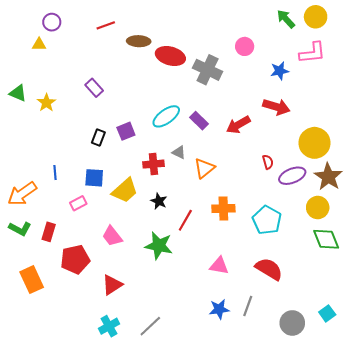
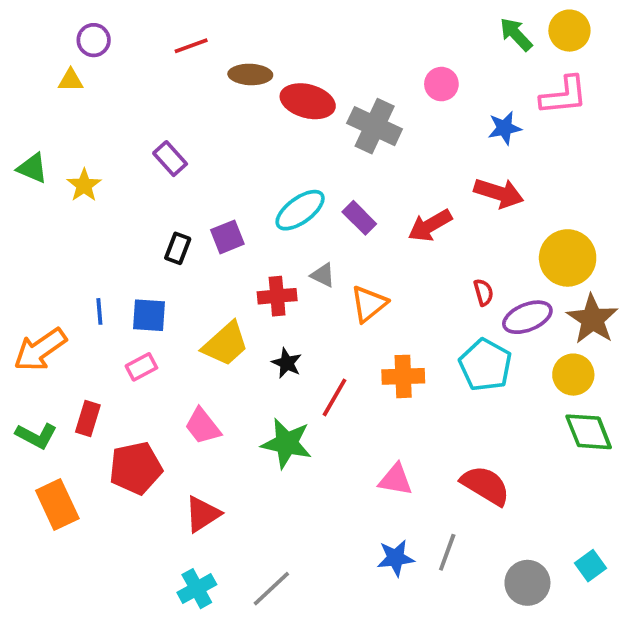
blue square: (94, 178) -> (149, 315), moved
cyan pentagon: (267, 220) -> (485, 365), moved
green L-shape: (20, 229) -> (36, 436), moved

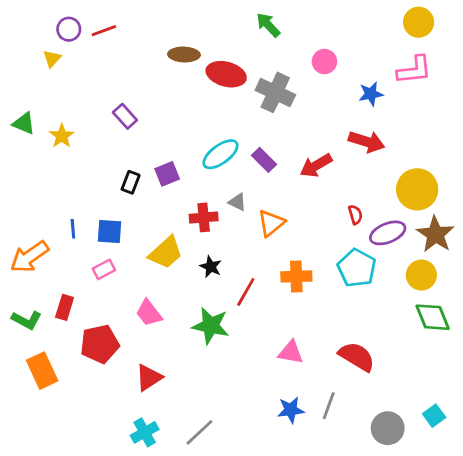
green arrow: (516, 34) -> (268, 25), moved
red line: (191, 46) -> (104, 31), moved
yellow triangle: (71, 80) -> (52, 59), turned -48

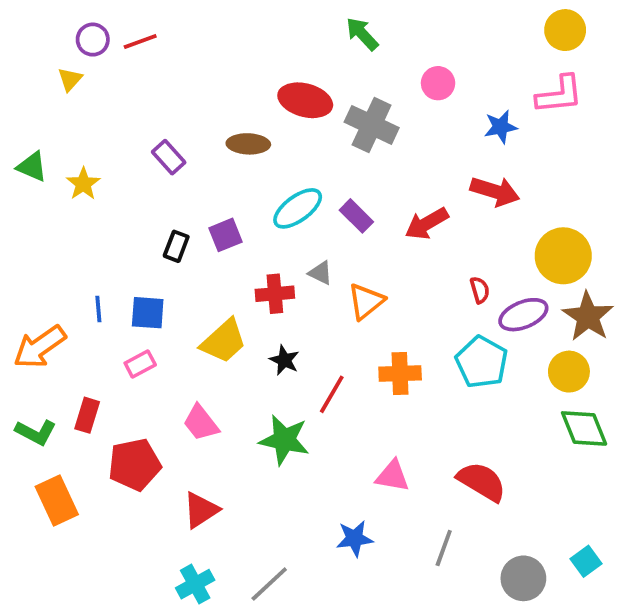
brown ellipse: (184, 55) -> (248, 144), moved
blue star: (291, 410) -> (355, 539), moved

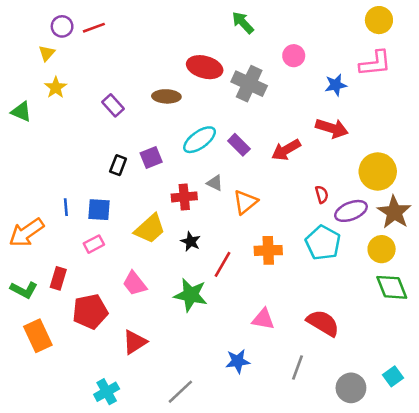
yellow star: (83, 184) -> (56, 87), moved
cyan cross: (195, 584) -> (107, 392), moved

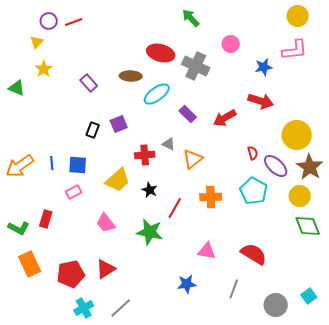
cyan ellipse: (200, 140) -> (157, 94), moved
purple ellipse: (351, 211) -> (276, 166), turned 65
orange arrow: (26, 233) -> (20, 166), moved
red pentagon: (90, 312) -> (71, 274), moved
gray line: (180, 392) -> (121, 308), moved

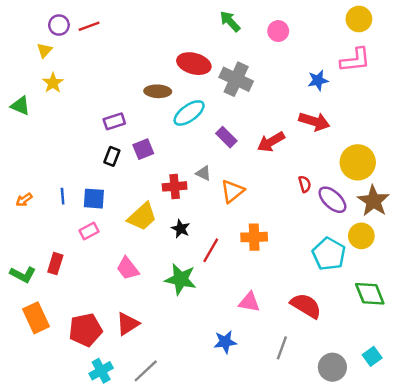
pink circle: (231, 44) -> (278, 31), moved
purple rectangle: (89, 83) -> (114, 121), moved, turned -66
orange arrow: (20, 166) -> (24, 200), size x0.5
cyan pentagon: (254, 191) -> (329, 254), moved
green diamond: (308, 226) -> (370, 294), moved

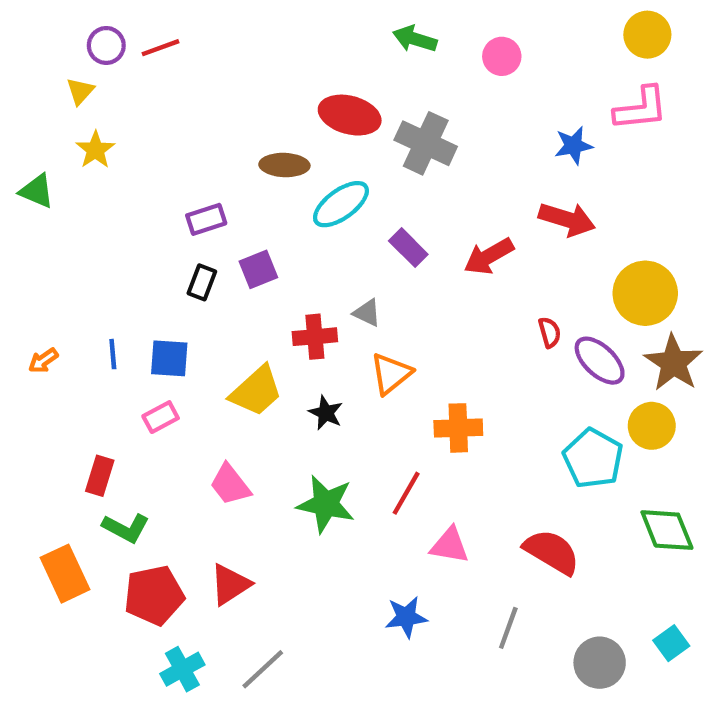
green arrow: (230, 21) -> (415, 39), turned -30
orange triangle: (232, 191) -> (391, 374), moved
red line: (211, 250) -> (406, 493), moved
green L-shape: (23, 274) -> (126, 528), moved

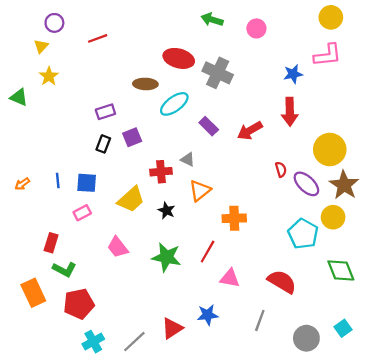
red line: (161, 48) -> (98, 38), moved
red arrow: (567, 219) -> (290, 112), turned 72
red triangle: (230, 584) -> (172, 328), moved

